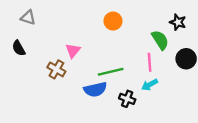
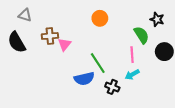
black semicircle: (19, 48) -> (17, 42), size x1.5
brown cross: (56, 69) -> (50, 36), moved, turned -35
green line: (111, 72) -> (98, 63), turned 70

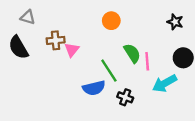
green semicircle: (141, 35) -> (132, 53), moved
cyan arrow: (132, 74) -> (165, 83), moved, size x1.5

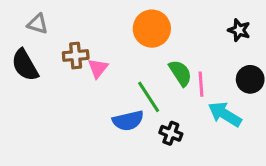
orange circle: (111, 21) -> (152, 29), size x1.5
cyan arrow: (165, 83) -> (225, 114), turned 60

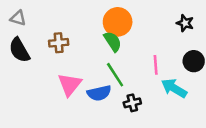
gray triangle: (38, 24) -> (18, 18), moved
pink triangle: (98, 68) -> (70, 84), moved, size x1.5
green semicircle: (180, 73) -> (113, 42), moved
black cross: (171, 133) -> (132, 103), turned -35

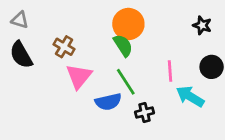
brown cross: (59, 43) -> (64, 47), turned 36
pink triangle: (70, 84) -> (79, 76), moved

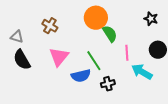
gray triangle: (20, 20) -> (17, 37), moved
green semicircle: (123, 45) -> (110, 34), moved
brown cross: (64, 47) -> (50, 26), moved
black semicircle: (21, 55) -> (22, 60), moved

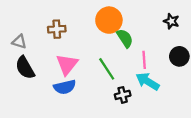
brown cross: (50, 26) -> (57, 29), turned -35
cyan arrow: (142, 72) -> (148, 81), moved
blue semicircle: (81, 76) -> (65, 87), moved

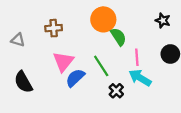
black semicircle: (25, 68) -> (23, 82), moved
blue semicircle: (65, 87) -> (75, 78), moved, turned 150
black cross: (123, 95) -> (116, 91), turned -32

